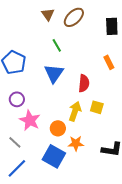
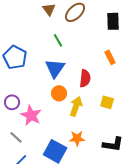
purple circle: (17, 99) -> (12, 102), moved
yellow square: (97, 107) -> (107, 102), moved
orange circle: (58, 128) -> (59, 93), moved

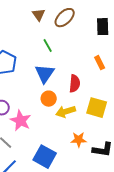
yellow square: (107, 102) -> (97, 108), size x1.5
yellow arrow: (76, 106) -> (66, 112), turned -126
orange star: (77, 138) -> (79, 140), moved

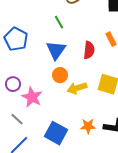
red semicircle: (75, 84) -> (89, 50), moved
orange star: (79, 140) -> (88, 126), moved

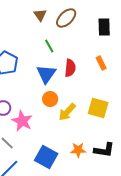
red semicircle: (89, 50) -> (70, 68), moved
yellow arrow: (77, 88) -> (67, 112), turned -30

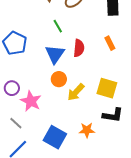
black L-shape: (104, 150) -> (113, 115), moved

